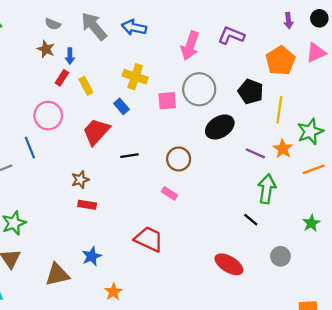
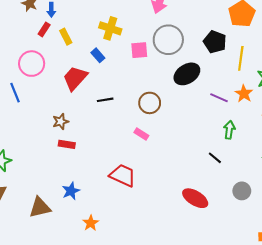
green arrow: (267, 189) -> (229, 130), size x0.7

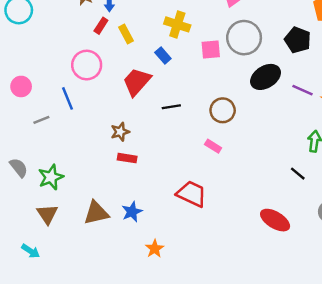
purple line: (219, 98) -> (302, 90), moved
brown triangle: (40, 208) -> (96, 213), moved

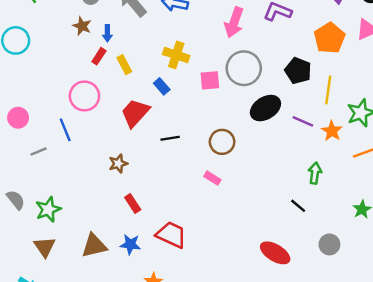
red rectangle: (127, 158) -> (133, 203), moved, turned 48
red trapezoid: (192, 194) -> (171, 235), moved
blue star: (132, 212) -> (130, 244), turned 30

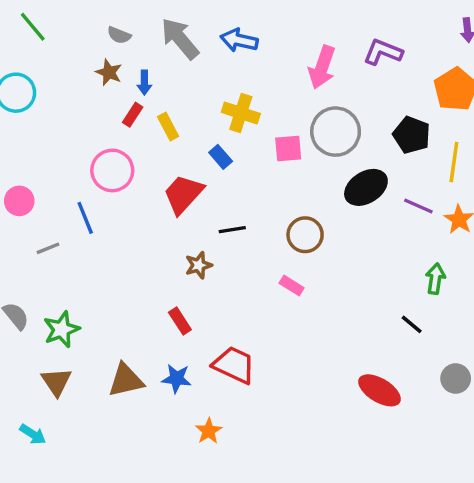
brown star: (118, 164) -> (199, 265), moved

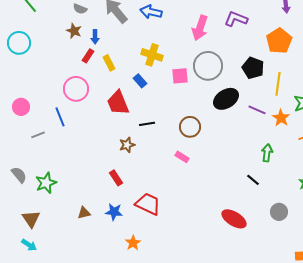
red trapezoid: (183, 194) -> (118, 103), turned -64
brown triangle: (126, 380) -> (84, 213), size x0.6
brown triangle: (56, 382) -> (31, 219), moved

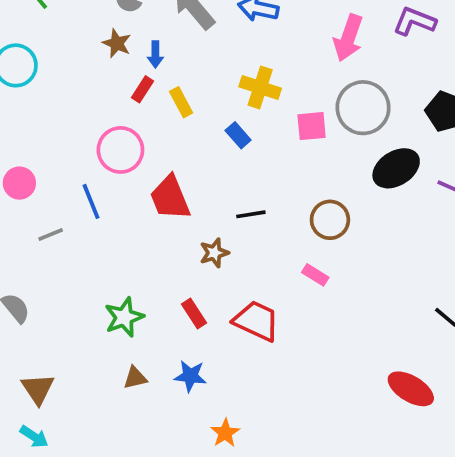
red trapezoid: (118, 103) -> (170, 198), moved
green star: (46, 183) -> (124, 317), moved
red trapezoid: (148, 204) -> (256, 321), moved

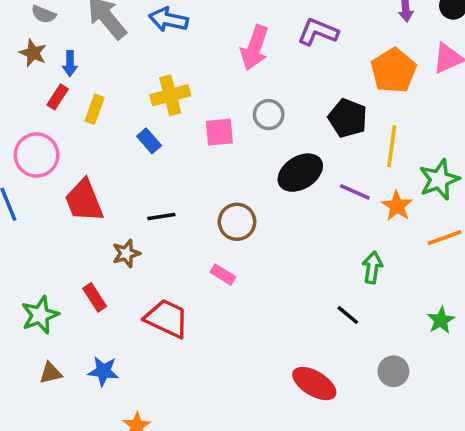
yellow cross: (260, 87) -> (170, 95), turned -33
yellow rectangle: (181, 102) -> (95, 109), turned 48
gray circle: (363, 108) -> (269, 115), size x0.6
red rectangle: (194, 314) -> (95, 297), moved

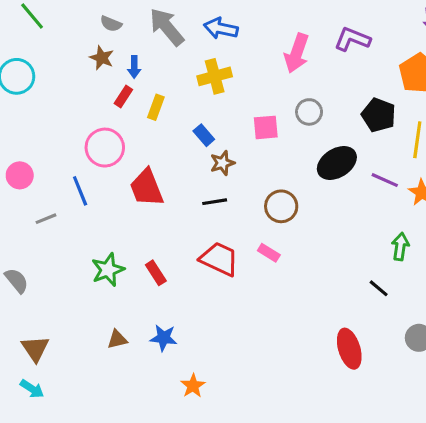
yellow cross: (170, 95) -> (215, 76), moved
brown star: (126, 253) -> (222, 163), moved
green star: (40, 315) -> (108, 270), moved
red trapezoid: (167, 318) -> (219, 259), moved
red ellipse: (314, 384) -> (349, 349), turned 42

